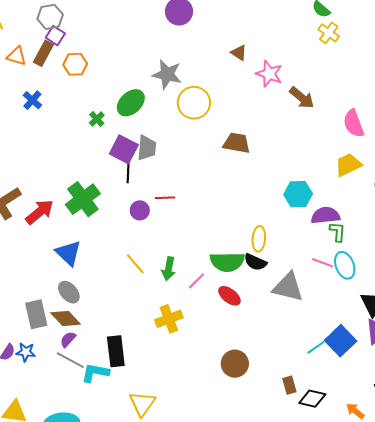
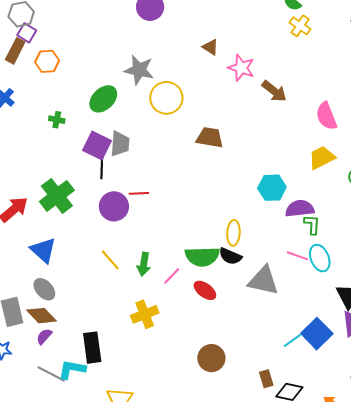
green cross: (97, 119) -> (57, 120), moved, turned -35
purple circle: (140, 210) -> (114, 206), size x1.5
gray line: (70, 360) -> (51, 374), moved

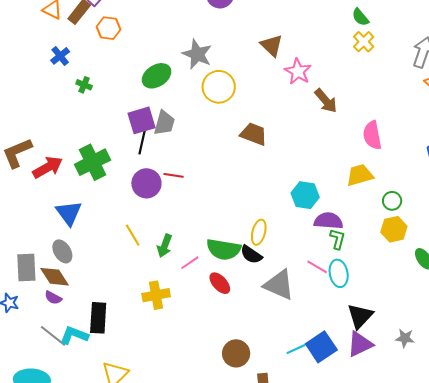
brown triangle: (210, 47) -> (272, 45), size x1.4
green cross: (57, 120) -> (84, 85), moved
purple square: (97, 146) -> (141, 120), turned 36
purple semicircle: (44, 336) -> (53, 298), turned -114
brown circle: (211, 358) -> (236, 353), moved

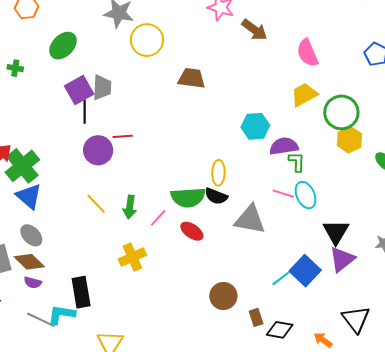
green ellipse: (157, 76) -> (63, 46), moved
green cross: (92, 162) -> (22, 166), moved
green circle: (392, 201) -> (341, 112), size x1.8

